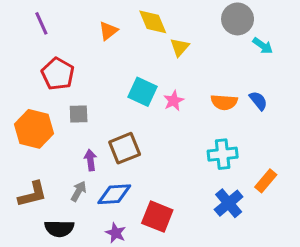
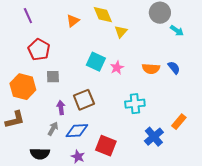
cyan cross: (223, 154) -> (135, 104), moved
brown L-shape: (33, 194) -> (15, 120), moved

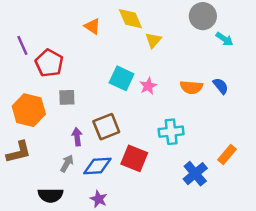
purple line: (28, 16) -> (22, 45), moved
orange triangle: (73, 21) -> (92, 26), turned -48
red square: (106, 146) -> (134, 158), moved

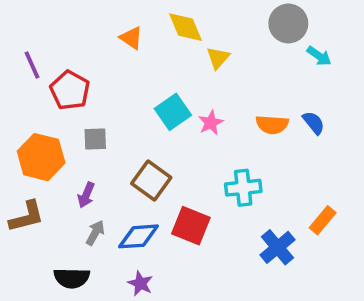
cyan square: (122, 78) -> (173, 112), turned 30
brown square: (106, 127) -> (151, 181), turned -32
purple arrow: (77, 137) -> (86, 195), moved, turned -150

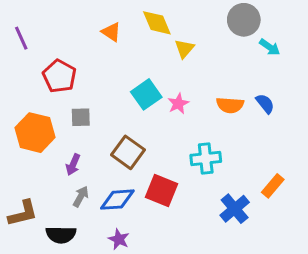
purple line: (32, 65) -> (21, 38), moved
brown L-shape: (27, 217) -> (23, 213), moved

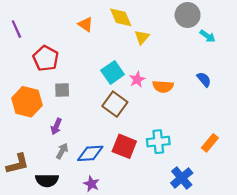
orange semicircle: (230, 105) -> (163, 87), moved
brown square: (128, 152) -> (115, 104), moved
cyan cross: (206, 158) -> (158, 142), moved
blue cross: (235, 209) -> (182, 178), moved

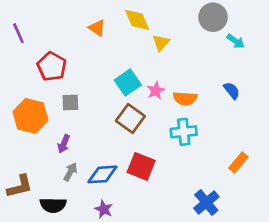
cyan cross: (158, 142) -> (184, 132), moved

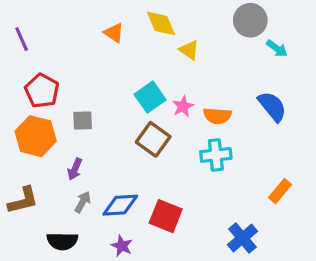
yellow triangle: (161, 43) -> (189, 50), turned -36
red pentagon: (52, 67) -> (42, 91), moved
blue semicircle: (232, 91) -> (272, 106), size x1.5
red square: (141, 166) -> (166, 216), moved
brown L-shape: (20, 186) -> (23, 200), moved

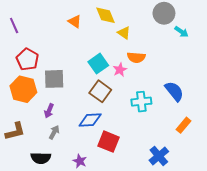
blue semicircle: (272, 106) -> (174, 91), moved
orange semicircle: (217, 116) -> (136, 57), moved
gray square: (83, 121) -> (54, 79), size x1.5
blue diamond: (120, 205) -> (90, 120), moved

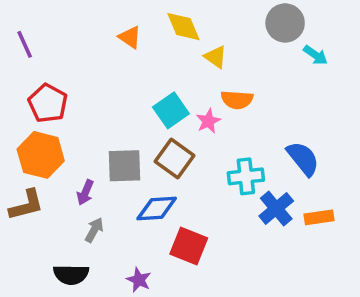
gray square: (54, 79) -> (125, 166), moved
orange rectangle: (183, 125) -> (319, 217), turned 42
brown L-shape: (15, 131) -> (26, 205), moved
blue cross: (159, 156) -> (276, 208), moved

